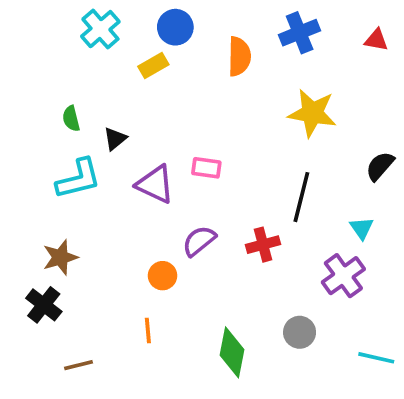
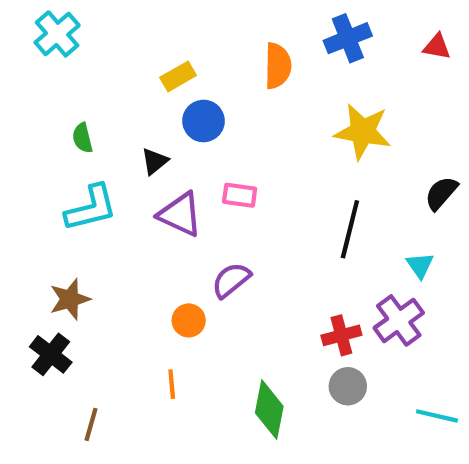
blue circle: (175, 27) -> (203, 121), moved
cyan cross: (100, 29) -> (57, 34), moved
black triangle: (115, 139) -> (155, 161), moved
red cross: (263, 245) -> (341, 335), moved
brown line: (78, 365) -> (91, 424), turned -60

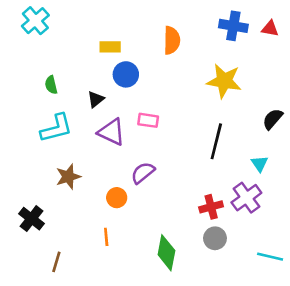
blue cross: (348, 38) -> (233, 26), moved, turned 32
yellow rectangle: (178, 76) -> (110, 47), turned 30
brown star: (70, 299) -> (68, 177), moved

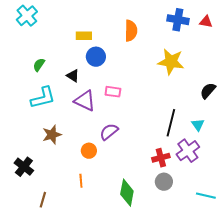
green semicircle: (51, 85) -> (39, 65), turned 48
black triangle: (96, 99) -> (73, 76), turned -48
black line: (216, 141) -> (171, 123), moved

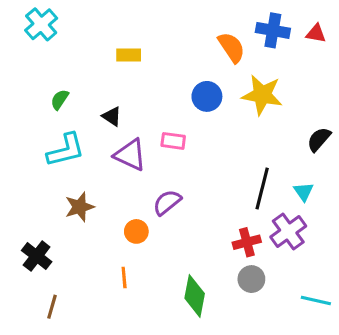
orange semicircle: (131, 31) -> (231, 47), moved, turned -35
blue circle: (96, 57) -> (207, 96), moved
brown line: (43, 200) -> (52, 307), moved

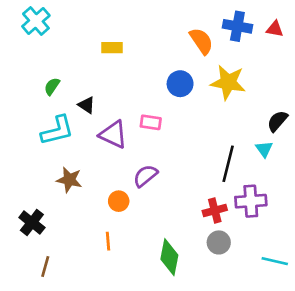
black triangle: (112, 116) -> (87, 105), moved
cyan triangle: (304, 192) -> (264, 149), moved
brown star: (80, 207) -> (69, 180), turned 30
purple cross: (288, 231) -> (251, 201), turned 32

